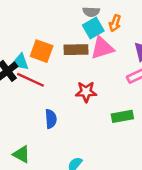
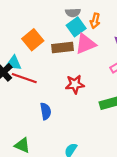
orange square: (42, 51) -> (33, 40), moved, turned 36

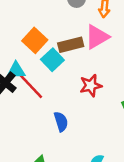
cyan square: (76, 27) -> (52, 60), moved
red line: (24, 78) -> (31, 86), turned 35

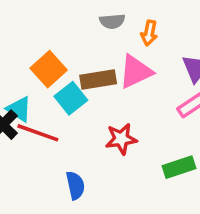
cyan triangle: (16, 71) -> (19, 109), turned 30
red line: (31, 86) -> (38, 133), turned -32

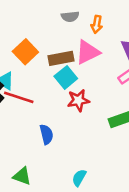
cyan square: (71, 98) -> (66, 77), moved

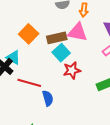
pink triangle: (88, 52) -> (78, 32), turned 40
red line: (19, 97) -> (29, 83), moved

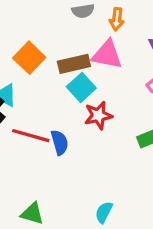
blue semicircle: (48, 98) -> (60, 142), moved

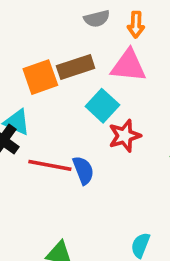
orange square: (29, 58) -> (40, 77), turned 32
brown rectangle: (74, 64) -> (76, 67), moved

